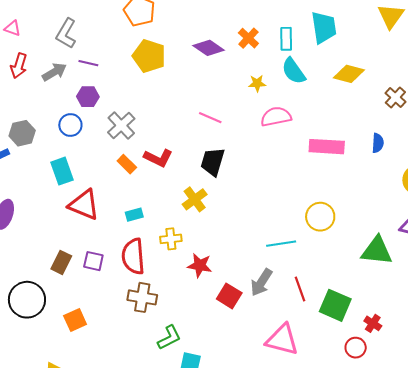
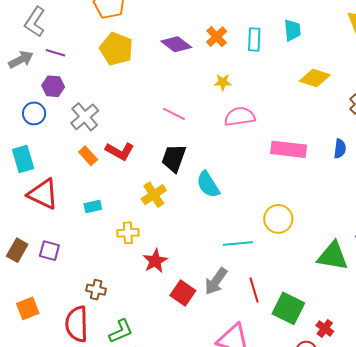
cyan trapezoid: (324, 27) -> (292, 30), size x0.7
cyan semicircle: (294, 71) -> (208, 185), moved
red semicircle: (133, 256) -> (77, 324), moved
red star: (200, 265) -> (155, 261), turned 30
brown cross: (142, 297) -> (96, 290), size x0.7

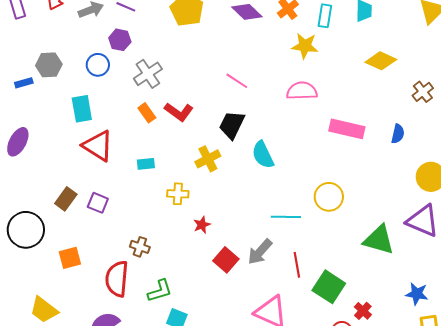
yellow star: (223, 82) -> (305, 46), moved, size x1.5
red star: (155, 261) -> (202, 225), size x0.7

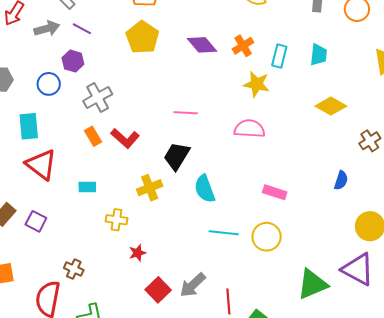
pink line: (237, 81) -> (186, 113), turned -35
pink rectangle: (347, 129) -> (275, 192), moved, size x0.7
cyan line: (286, 217) -> (224, 233), moved
green triangle: (379, 240) -> (312, 284), turned -44

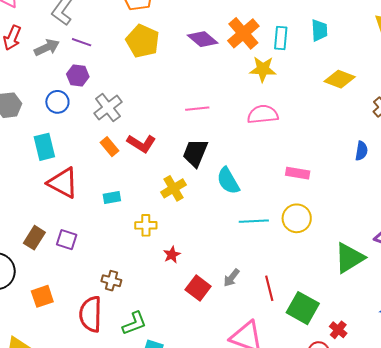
orange cross: (243, 46) -> (243, 33), size x1.5
gray arrow: (193, 285) -> (232, 278), size x0.7

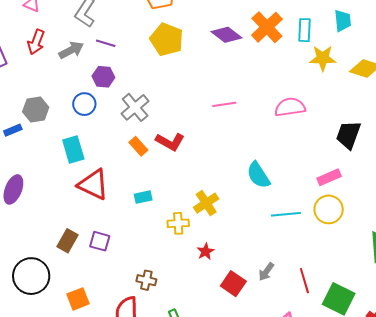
yellow star: (263, 69) -> (323, 58), moved
black trapezoid: (195, 153) -> (348, 135), moved
pink rectangle: (298, 173) -> (329, 177), moved, turned -30
yellow cross: (173, 188) -> (206, 203), moved

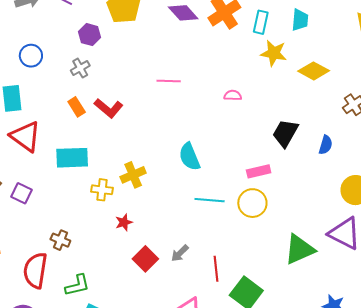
purple hexagon: (103, 77) -> (90, 35), moved
gray cross: (135, 107) -> (80, 68), size x0.7
pink semicircle: (290, 107) -> (233, 95), size x0.6
cyan rectangle: (143, 197) -> (72, 158), size x1.8

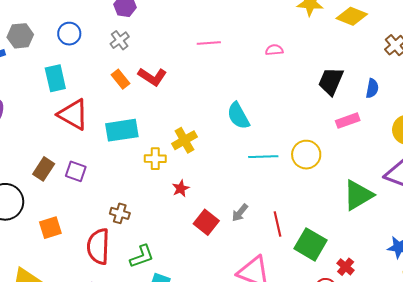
pink rectangle: (259, 171) -> (348, 121), moved

